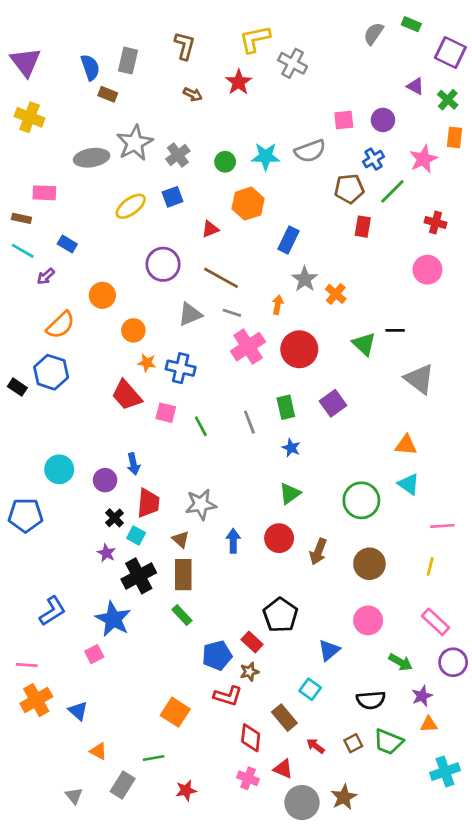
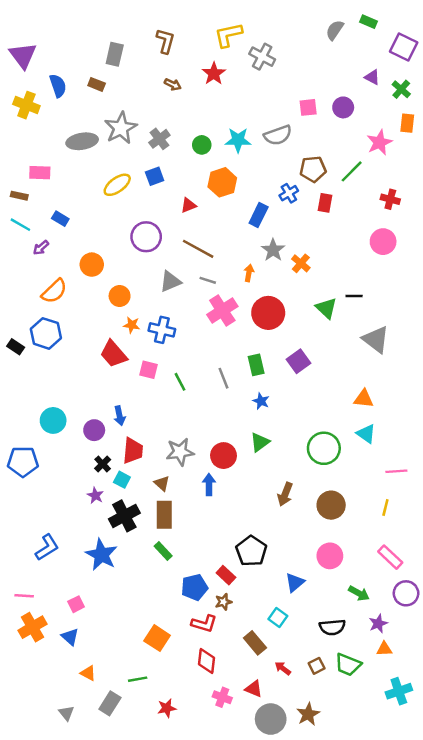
blue semicircle: (90, 67) -> (58, 86), moved
blue cross: (374, 159) -> (289, 193), moved
red circle: (279, 538) -> (224, 456), moved
pink square: (94, 654) -> (76, 604), moved
red diamond: (251, 738) -> (207, 661), moved

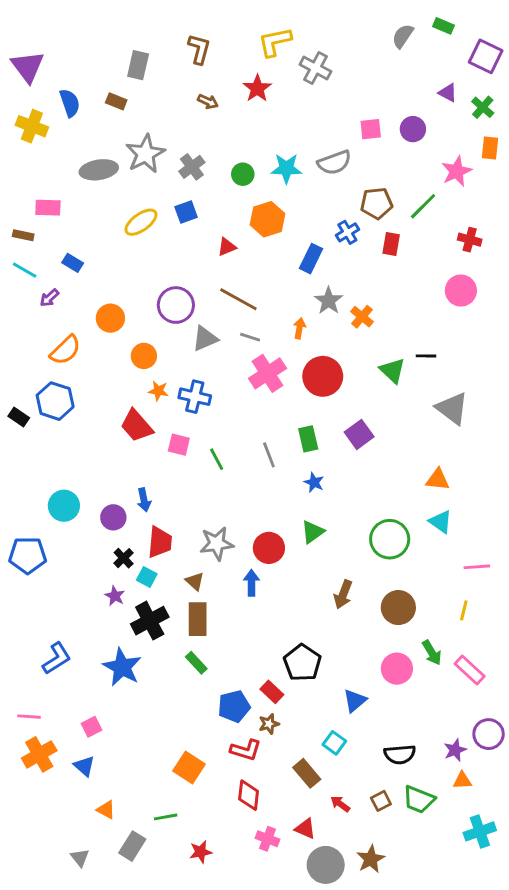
purple circle: (146, 237) -> (176, 305), moved
green arrow: (359, 593) -> (432, 653), moved, turned 30
purple circle: (406, 593) -> (489, 734), moved

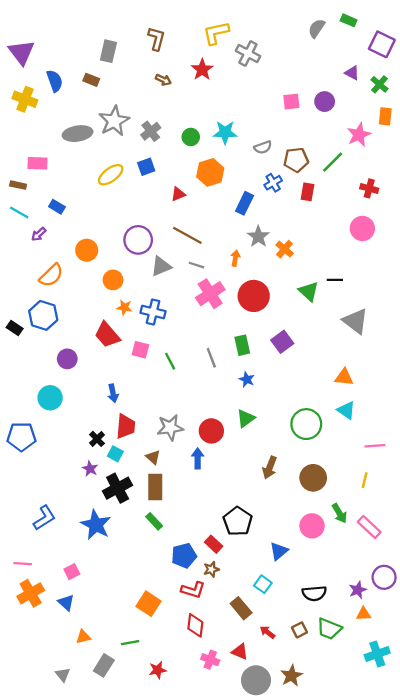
gray semicircle: (334, 163) -> (263, 147), moved, size x0.7
purple circle: (113, 517) -> (67, 359), moved
orange triangle: (106, 810) -> (83, 637), turned -42

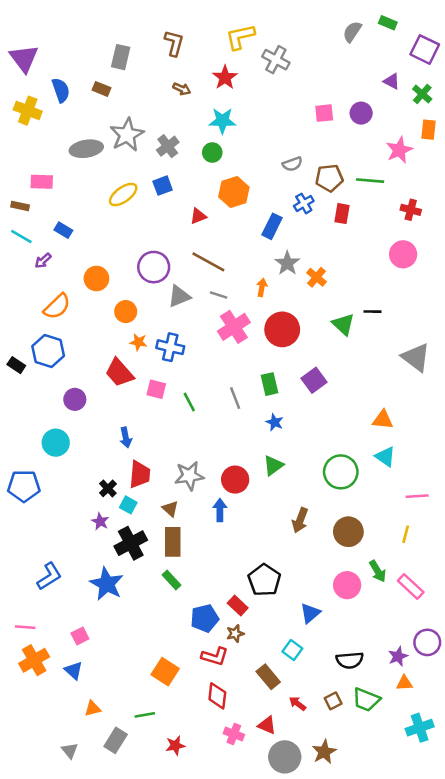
cyan star: (225, 132) -> (222, 121), moved
green line: (333, 162) -> (370, 181), turned 50
gray triangle: (355, 321) -> (416, 357), moved

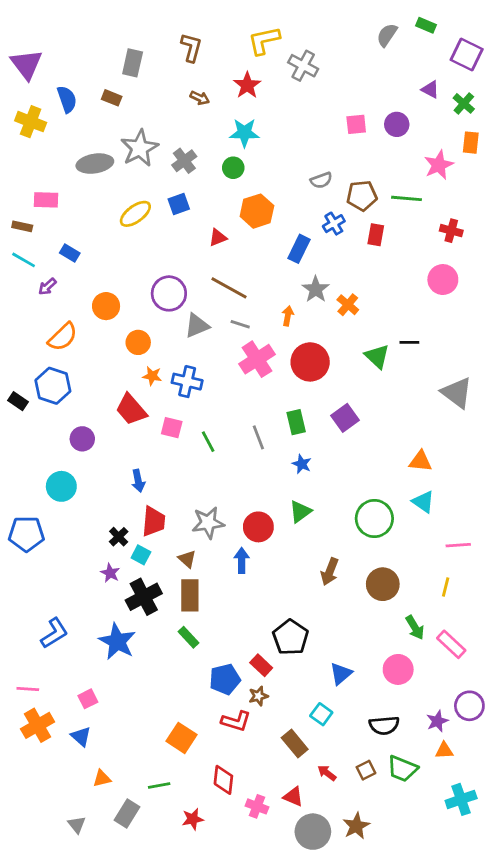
pink circle: (347, 585) -> (398, 669), moved
red diamond: (217, 696) -> (223, 780), moved

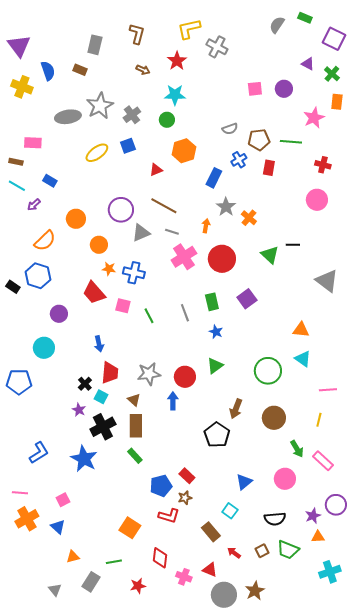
black pentagon: (291, 637) -> (217, 435), moved

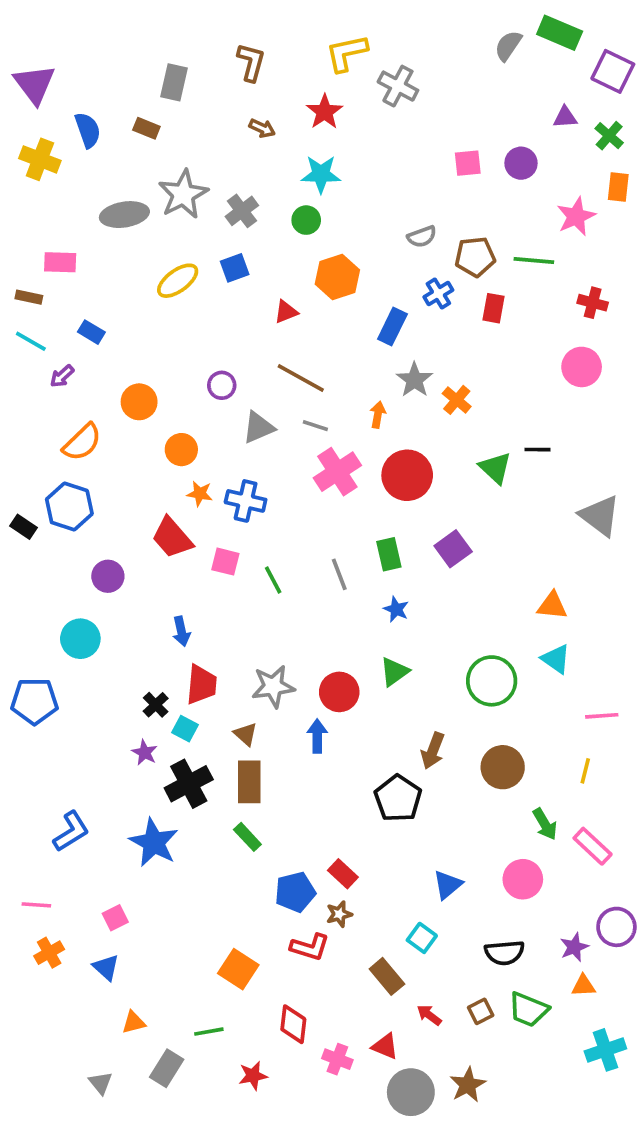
green rectangle: (305, 18) -> (560, 33), size x1.6
purple triangle: (308, 64) -> (565, 117), turned -32
purple circle: (121, 210) -> (222, 385), size x0.6
orange cross: (27, 519) -> (49, 953), size x0.7

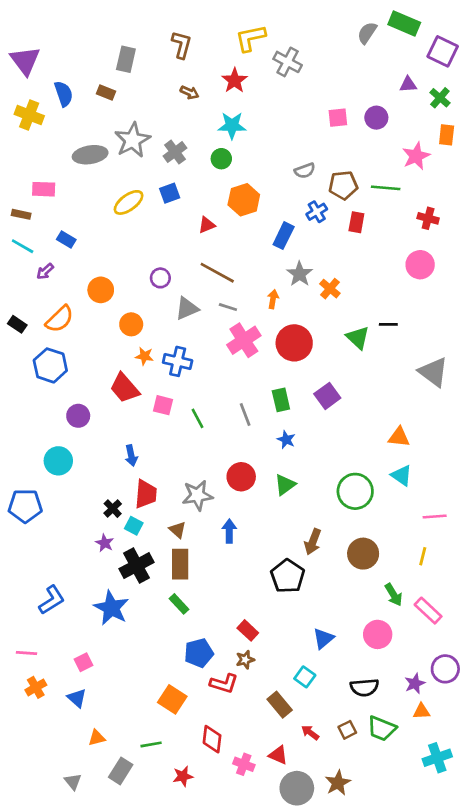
black rectangle: (23, 527) -> (17, 324), moved
red circle: (339, 692) -> (241, 477), moved
blue pentagon: (295, 892) -> (199, 653), moved

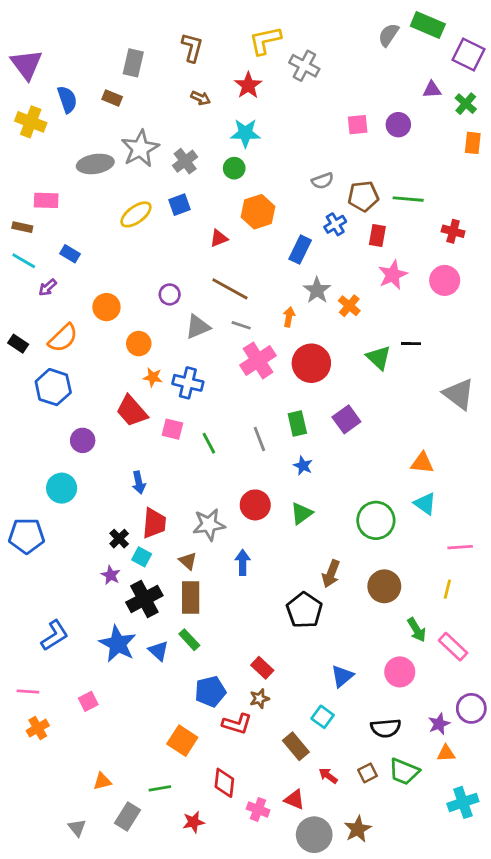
pink star: (416, 156) -> (393, 275), moved
blue triangle: (77, 698) -> (158, 651), moved

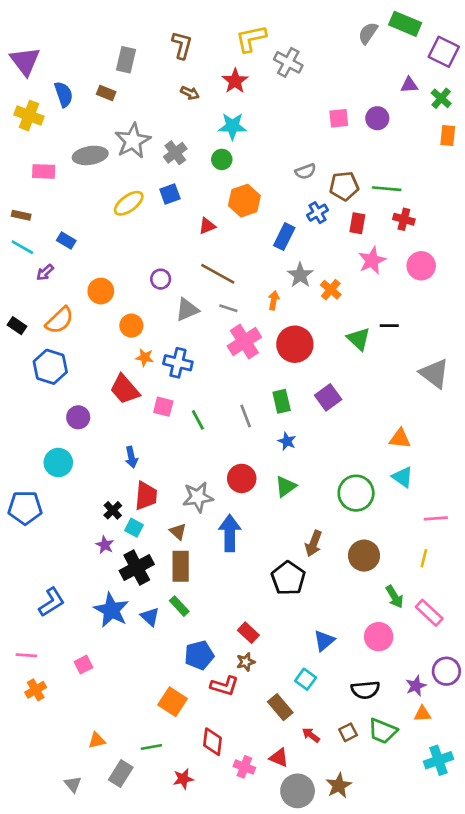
pink rectangle: (46, 200) -> (44, 171), moved
red cross: (453, 231) -> (404, 219), moved
blue arrow: (243, 562) -> (230, 533), size x1.5

